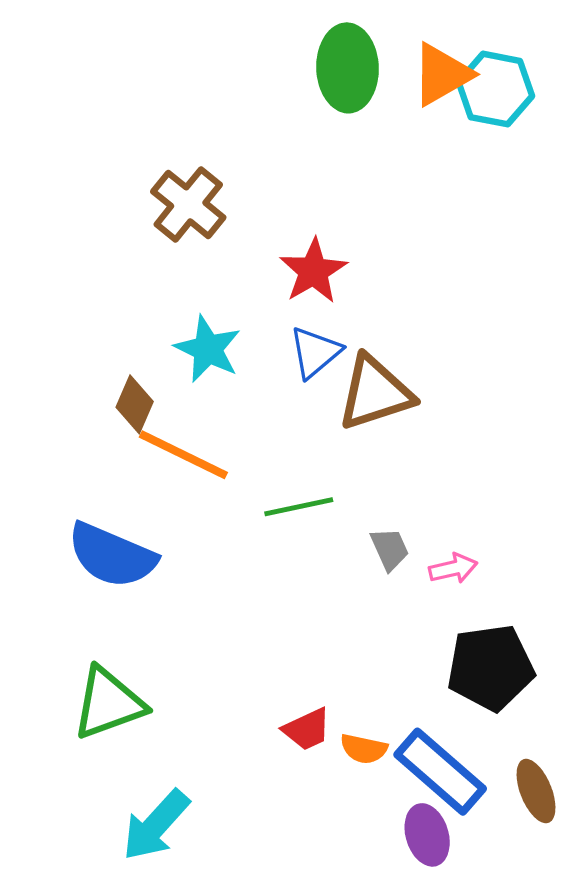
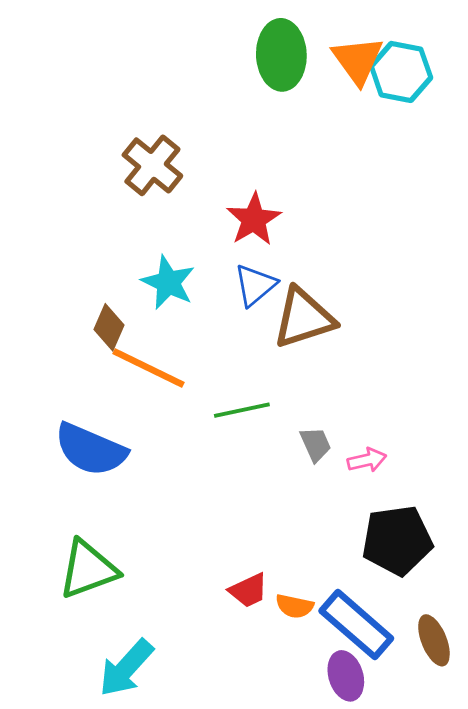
orange triangle: (442, 74) -> (358, 60), turned -36

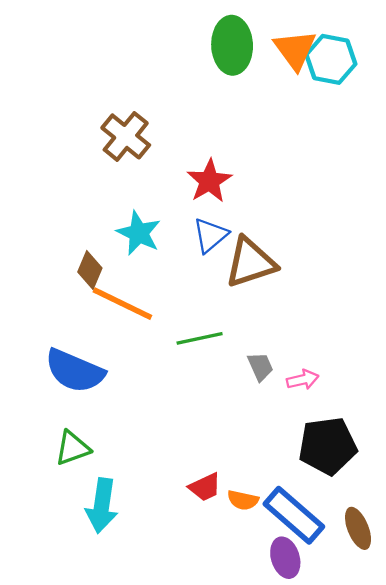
green triangle: (88, 569) -> (72, 448), moved, size x0.7
cyan arrow: (126, 668) -> (102, 506), moved, turned -34

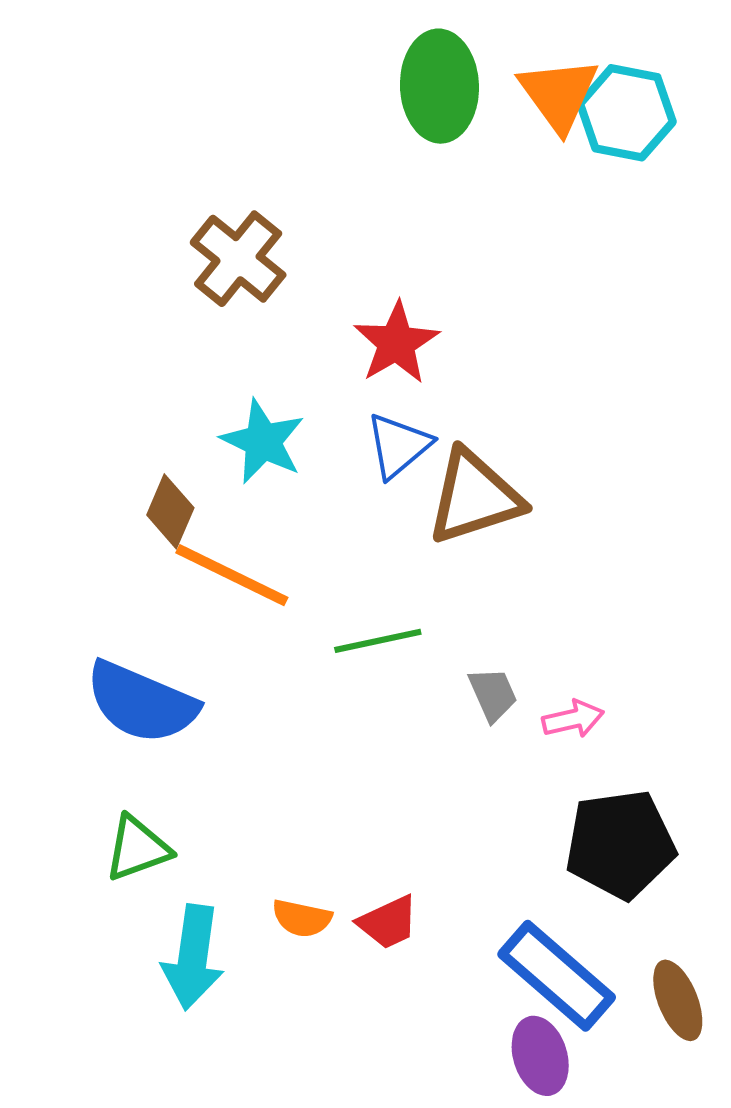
orange semicircle: (243, 500) -> (302, 918), moved

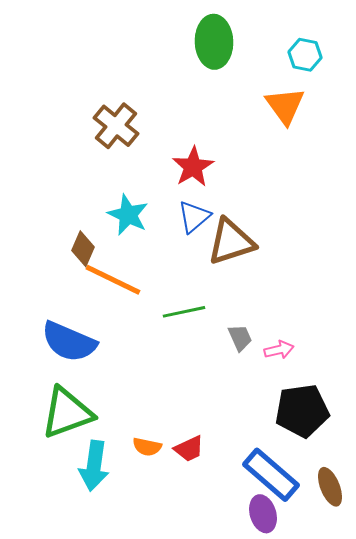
orange triangle: (559, 94) -> (285, 106), moved
cyan hexagon: (626, 113) -> (305, 55), size x0.7
green triangle: (137, 848) -> (67, 413), size x1.6

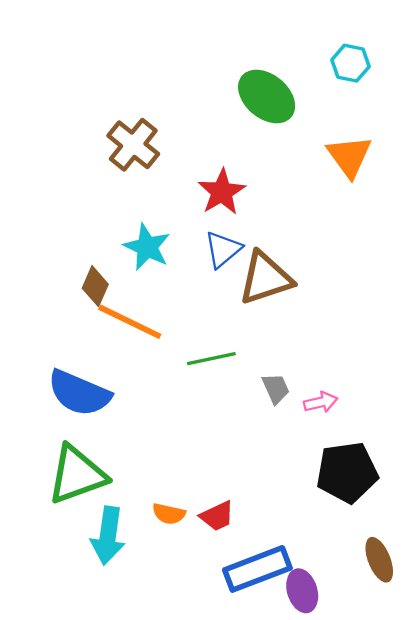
green ellipse: (214, 42) -> (267, 96), moved, turned -48
orange triangle: (285, 106) -> (349, 156), moved
blue rectangle: (271, 475) -> (257, 569), moved, turned -62

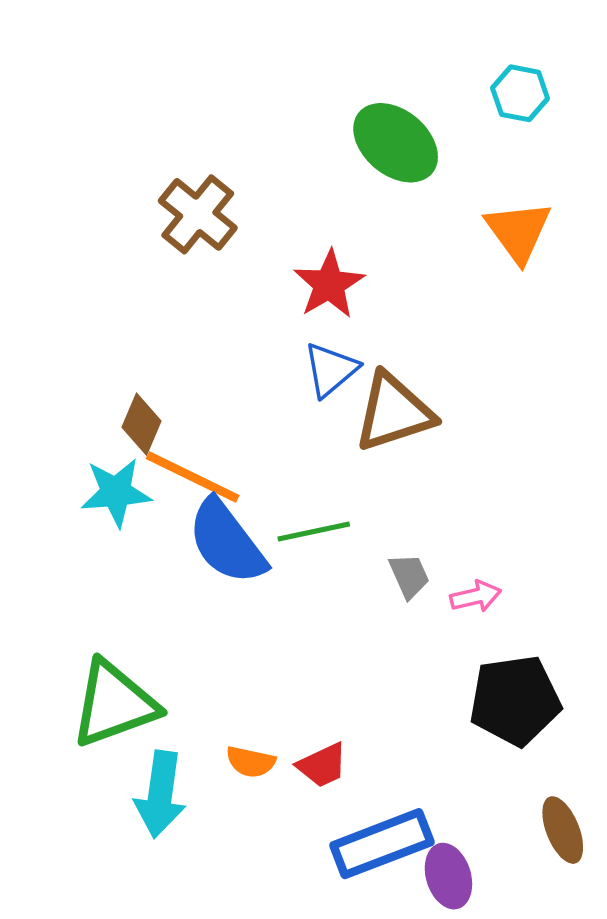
cyan star: (147, 247) -> (116, 492), moved, turned -30
blue semicircle: (79, 393) -> (227, 542), moved, turned 30

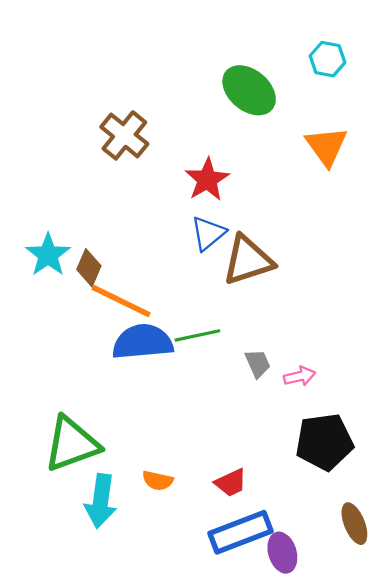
cyan star: (116, 492) -> (48, 255), moved, turned -30
blue semicircle: (227, 542) -> (143, 342), turned 122
red trapezoid: (322, 765) -> (231, 483), moved

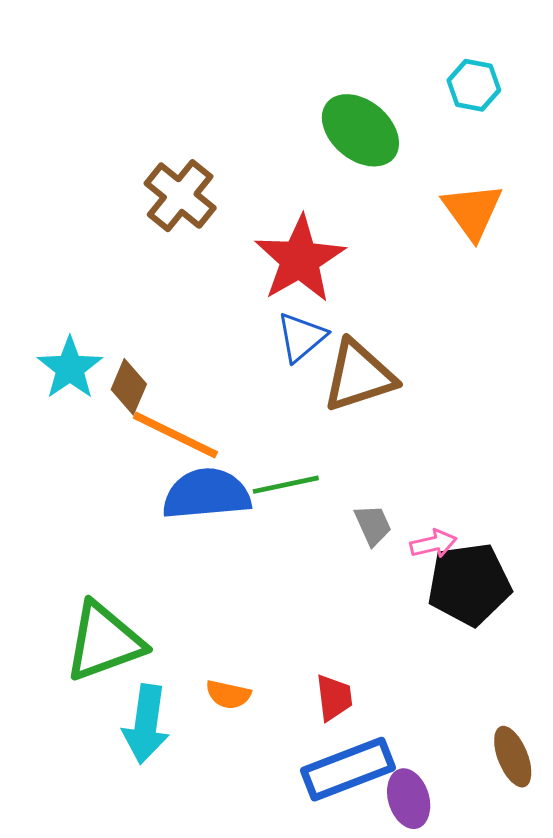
red star: (207, 180) -> (300, 259), size x1.4
black pentagon: (324, 442) -> (469, 584), moved
red trapezoid: (231, 483) -> (334, 698), turned -72

